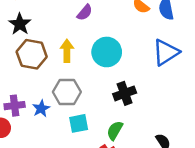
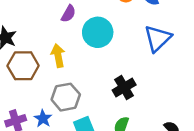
cyan circle: (107, 52) -> (98, 32), moved

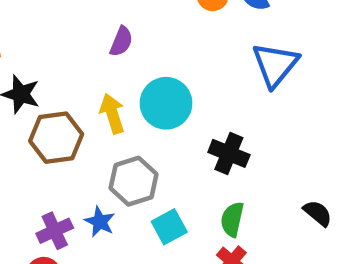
cyan circle: (98, 32) -> (166, 103), moved
black cross: (124, 88) -> (229, 153), turned -30

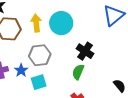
green semicircle: (232, 219) -> (78, 72), moved
cyan square: (169, 227) -> (39, 82), moved

